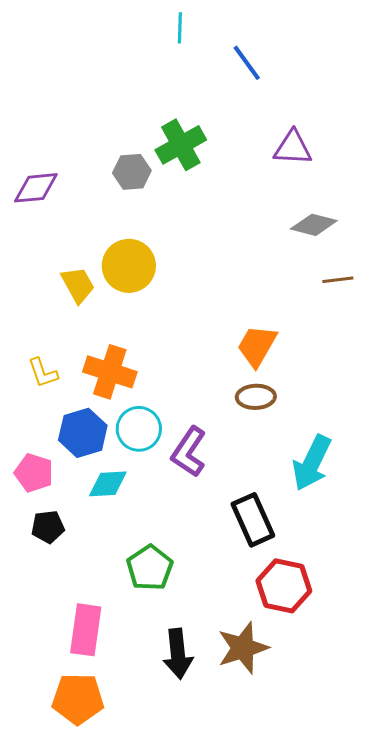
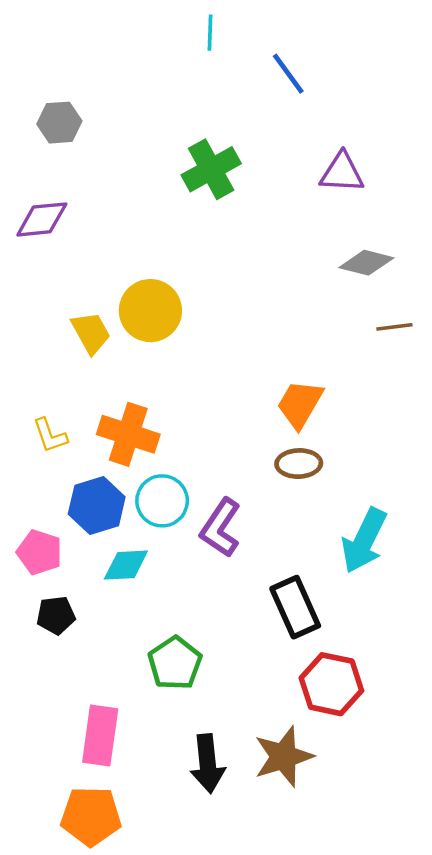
gray hexagon: (132, 172) -> (59, 123), moved

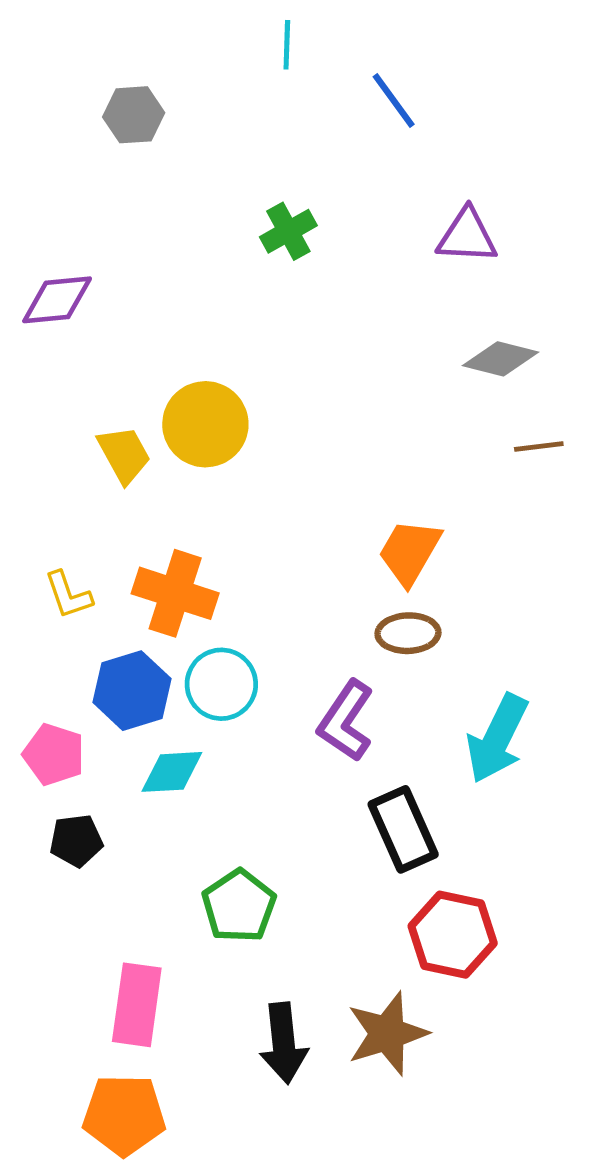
gray hexagon: (59, 123) -> (134, 115), moved
green cross: (211, 169) -> (288, 231), size x0.7
purple L-shape: (220, 528) -> (346, 721), moved

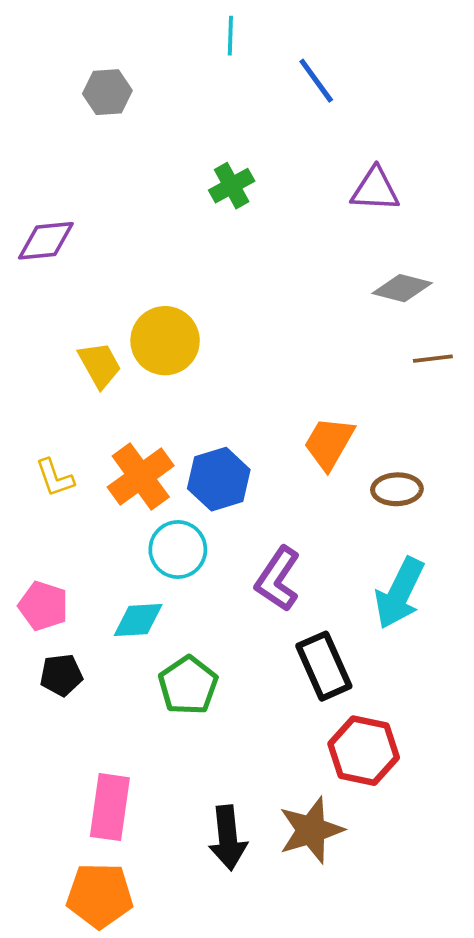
orange cross: (175, 593) -> (141, 476), turned 36
brown ellipse: (408, 633) -> (397, 489), moved
blue hexagon: (132, 691) -> (219, 479), moved
green pentagon: (239, 906) -> (188, 685), moved

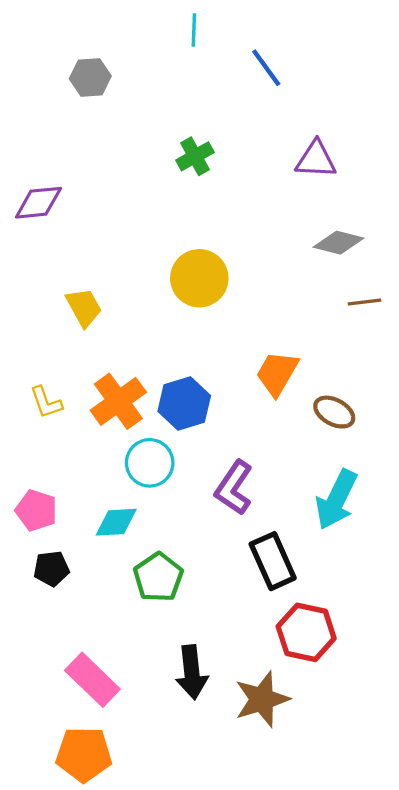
yellow circle: (165, 341) -> (199, 278), moved
brown ellipse: (397, 489) -> (334, 412), turned 30
pink rectangle: (110, 807) -> (92, 680), turned -54
black arrow: (228, 838) -> (192, 672), moved

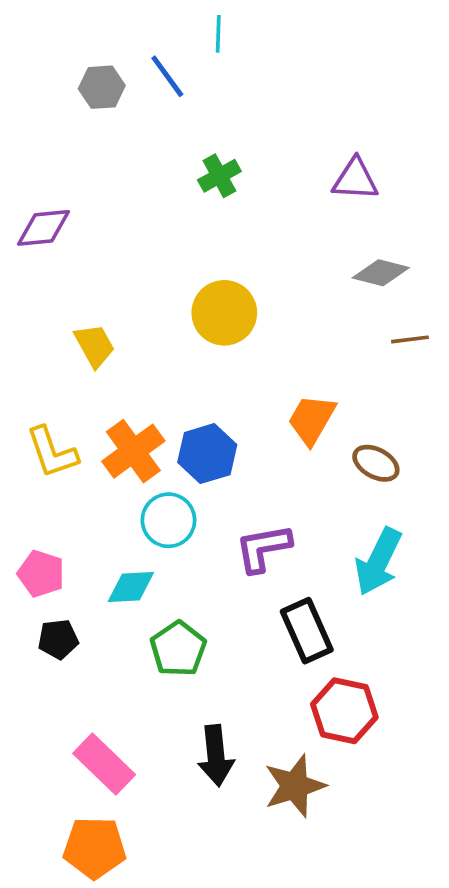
blue line: (266, 68) -> (167, 76), moved
yellow L-shape: (46, 402) -> (52, 452), size x1.4
purple L-shape: (234, 488) -> (263, 548), turned 46

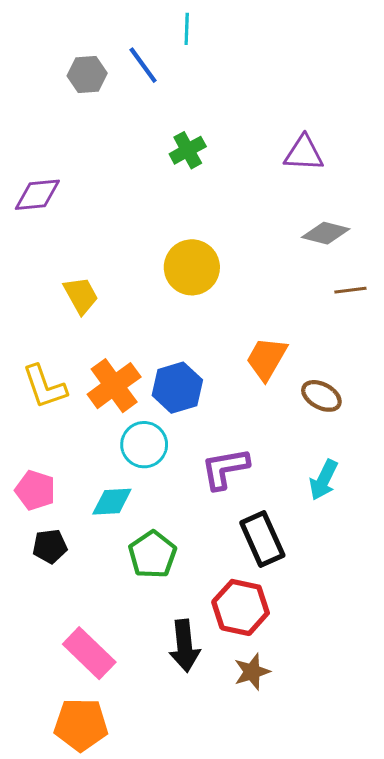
cyan arrow: (378, 561) -> (324, 480), size x0.7
red hexagon: (344, 711) -> (241, 607), moved
brown star: (295, 786) -> (252, 672), size x0.7

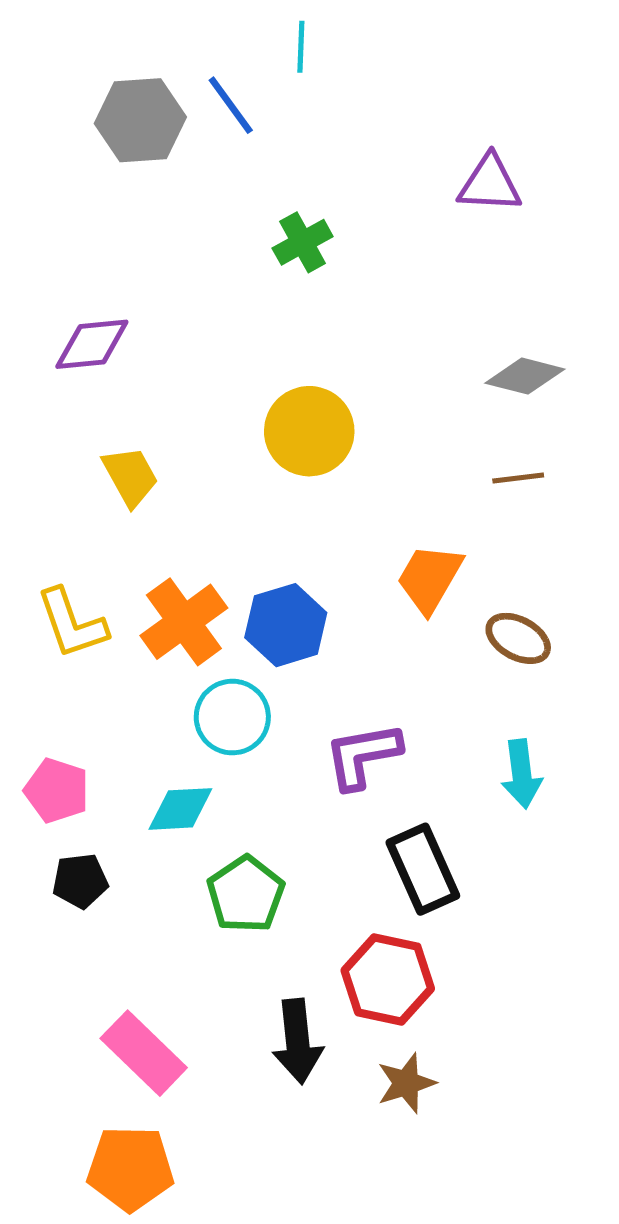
gray hexagon: (87, 74) -> (140, 120), size x1.4
purple triangle: (304, 153) -> (490, 184), moved
purple diamond: (37, 195) -> (92, 344), moved
brown line: (350, 290) -> (518, 478), moved
cyan arrow: (324, 480) -> (522, 774), turned -33

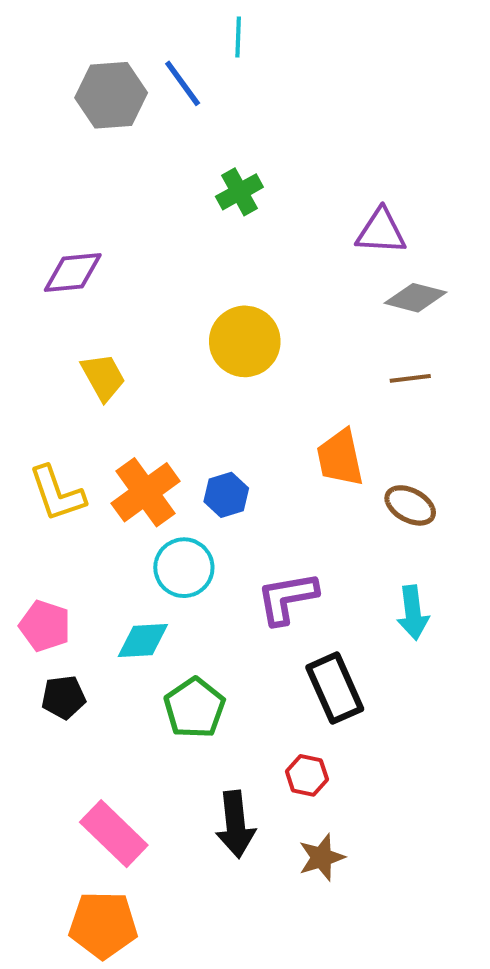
purple triangle: (490, 184) -> (381, 232), moved
orange trapezoid: (430, 578) -> (340, 458), turned -42
blue hexagon: (286, 625) -> (226, 495), size x0.7
red hexagon: (388, 980) -> (307, 775), size x0.6

